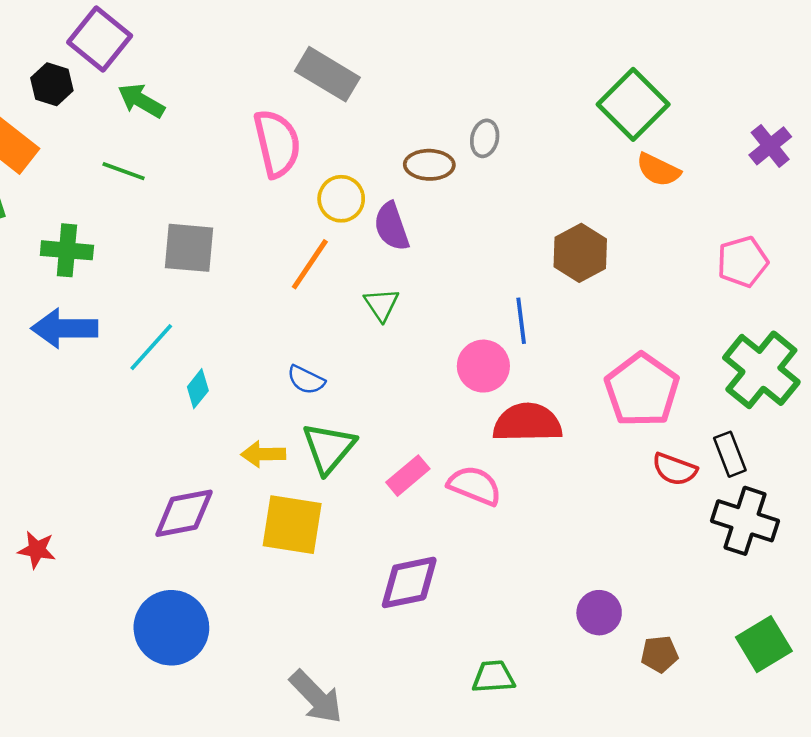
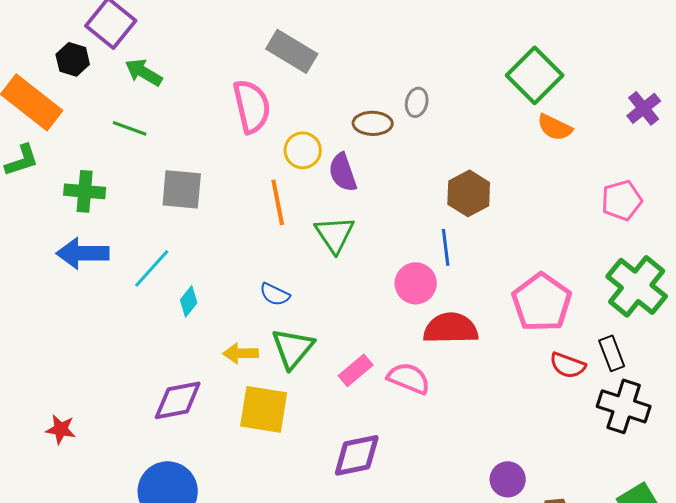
brown hexagon: (580, 253) -> (469, 193), moved
orange line: (310, 264) -> (278, 202), turned -45
green triangle: (381, 304) -> (335, 234), size x1.4

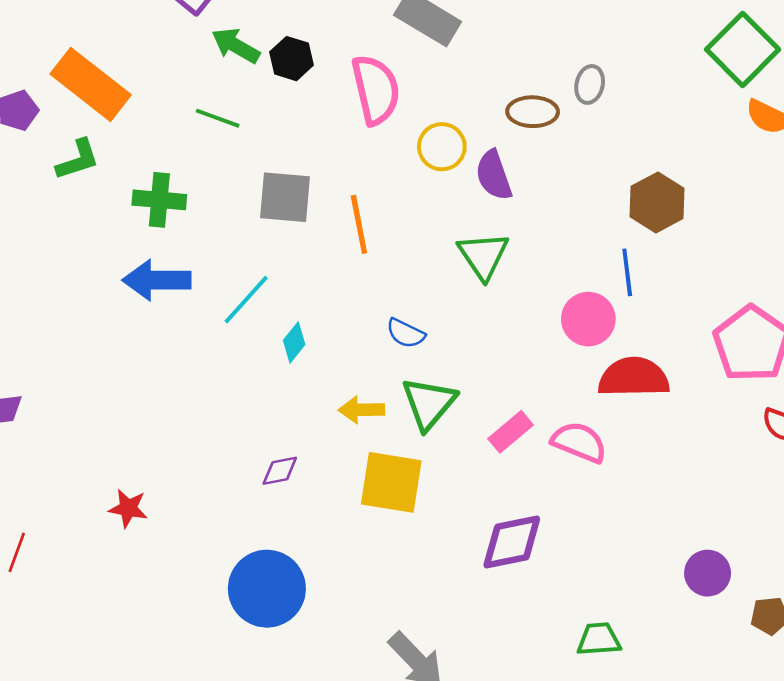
black hexagon: (73, 59) -> (292, 59), moved
orange line: (278, 202) -> (359, 224), moved
purple diamond: (178, 400) -> (280, 471), size x0.6

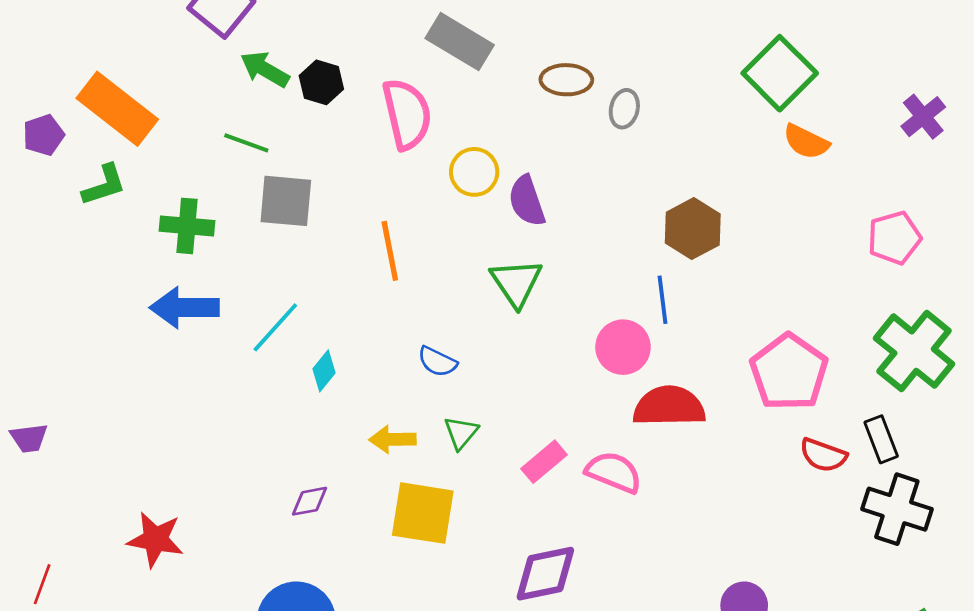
brown ellipse: (533, 112) -> (566, 80), moved
gray square: (285, 197) -> (286, 201), moved
green triangle: (429, 403) -> (461, 433), size x0.6
red star: (128, 508) -> (155, 539), size x1.4

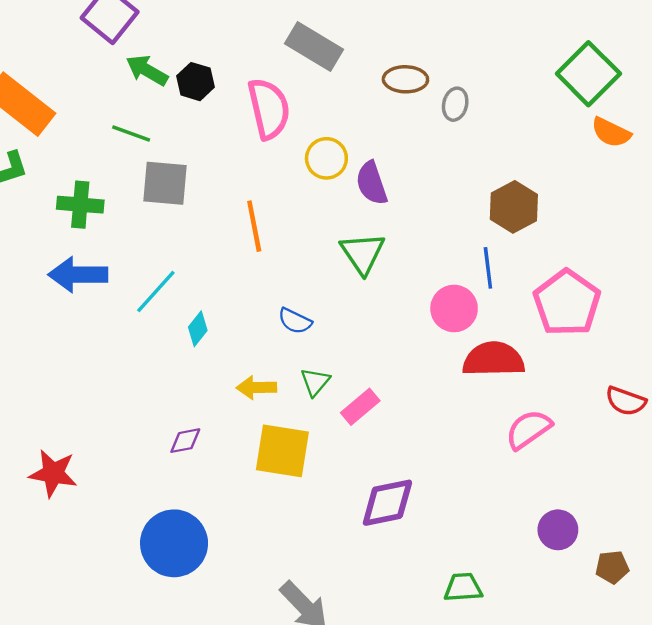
pink pentagon: (789, 372) -> (567, 303), moved
pink rectangle: (544, 462) -> (360, 407), moved
pink semicircle: (614, 472) -> (529, 429), moved, turned -57

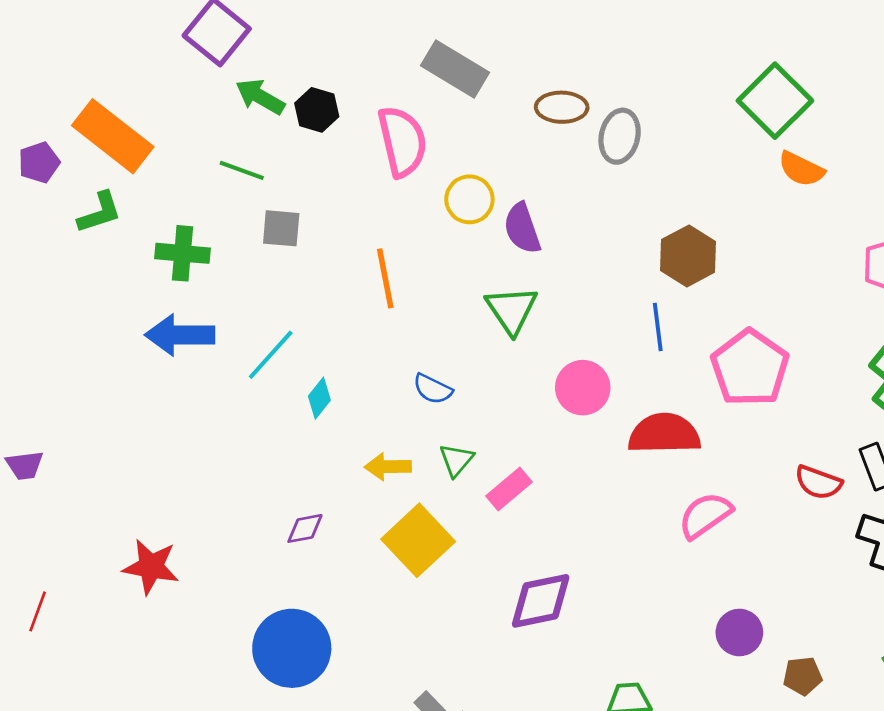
gray ellipse: (455, 104) -> (620, 136), size x1.4
gray square: (165, 183) -> (281, 228), size x0.7
pink circle: (454, 309) -> (583, 388), moved
yellow square: (282, 451) -> (418, 540), turned 38

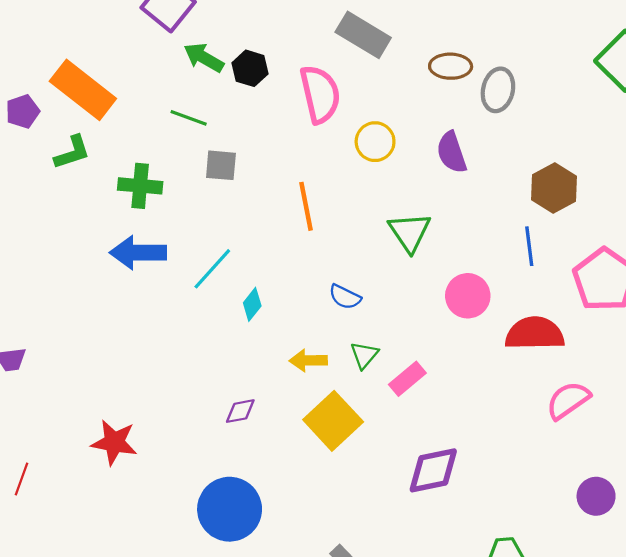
purple semicircle: (522, 228) -> (452, 152), moved

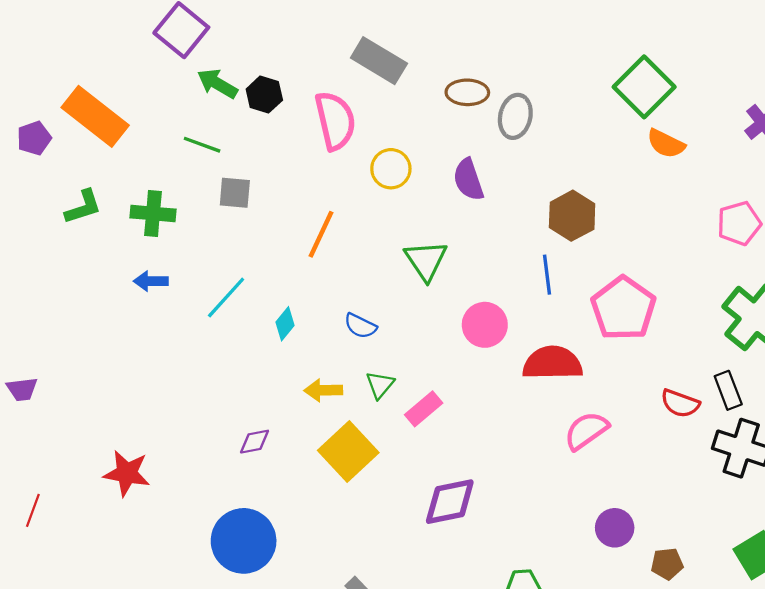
green L-shape: (72, 152) -> (83, 207), moved
orange line: (306, 206) -> (321, 234), turned 36
blue arrow: (138, 253) -> (151, 281), size x0.6
cyan diamond: (252, 304) -> (285, 324), moved

